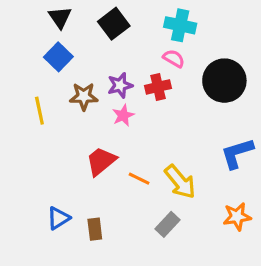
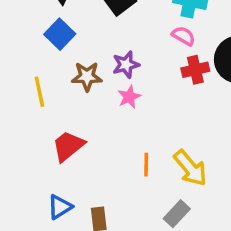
red cross: (158, 87) -> (195, 70), moved
red trapezoid: (101, 161) -> (68, 146), moved
orange line: (139, 179) -> (146, 165), turned 65

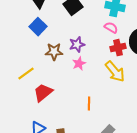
yellow line: (39, 92) -> (26, 74), moved, turned 66
yellow arrow: (190, 168) -> (115, 72), moved

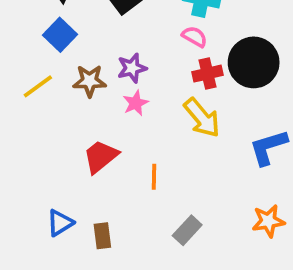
yellow line: (26, 74) -> (38, 86), moved
red trapezoid: (43, 93) -> (101, 156), moved

